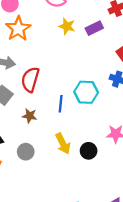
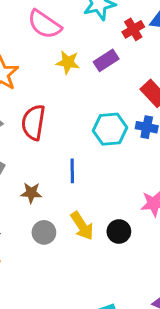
red semicircle: (30, 80) -> (33, 122), moved
cyan hexagon: (86, 92) -> (110, 129), moved
gray circle: (26, 152) -> (44, 232), moved

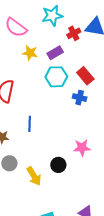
cyan hexagon: (110, 129) -> (56, 77), moved
yellow arrow: (82, 226) -> (34, 176), moved

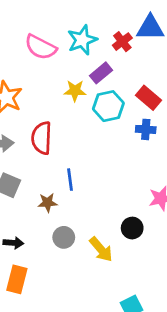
cyan star: (52, 16) -> (82, 40), moved
yellow star: (30, 53) -> (75, 91), moved
blue line: (30, 124) -> (70, 180), moved

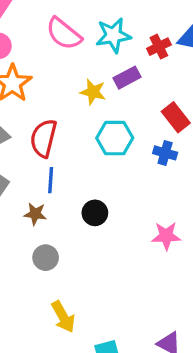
cyan hexagon: (108, 106) -> (115, 138), moved
blue line: (70, 180) -> (51, 180), moved
black circle: (132, 228) -> (95, 213), moved
yellow arrow: (101, 249) -> (63, 317), moved

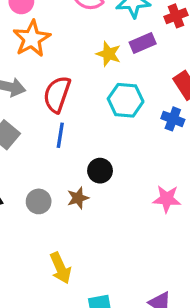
brown star: (35, 214) -> (78, 198), moved, turned -30
gray circle: (46, 258) -> (39, 201), moved

